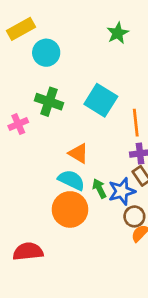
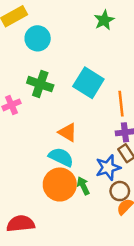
green arrow: (99, 188) -> (83, 186), moved

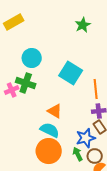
cyan circle: (38, 38) -> (32, 58), moved
green cross: (40, 84) -> (26, 83), moved
green arrow: (83, 186) -> (78, 154), moved

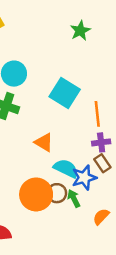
cyan semicircle: (50, 130) -> (66, 168), moved
brown circle: (95, 156) -> (57, 193), moved

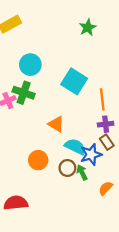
orange circle: (36, 194) -> (38, 160), moved, size x0.7

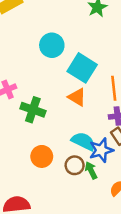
cyan circle: (30, 65) -> (52, 45), moved
green cross: (24, 93) -> (33, 110), moved
orange triangle: (56, 124) -> (77, 97), moved

